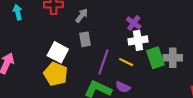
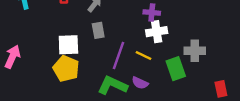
purple cross: (134, 23) -> (152, 13), turned -32
white square: (58, 52) -> (68, 45), turned -30
green rectangle: (155, 58) -> (176, 69), moved

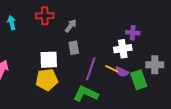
purple cross: (152, 13) -> (133, 33), moved
yellow pentagon: (66, 69) -> (47, 80), turned -30
purple semicircle: (140, 83) -> (122, 72), moved

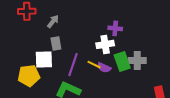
white square: (49, 60) -> (44, 60), moved
green rectangle: (139, 80) -> (122, 62), moved

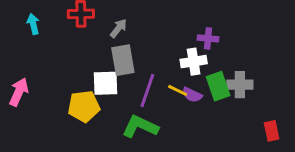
gray rectangle: (56, 43) -> (123, 60), size x1.5

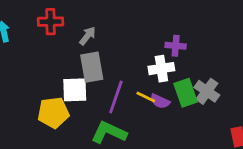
gray cross: (240, 85) -> (207, 91), turned 35

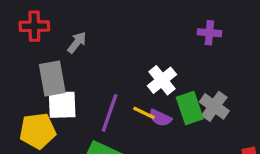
purple cross: (176, 46) -> (209, 33), moved
gray rectangle: (92, 67) -> (52, 79), moved
white cross: (161, 69) -> (162, 80), turned -30

